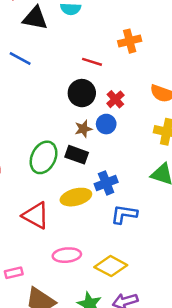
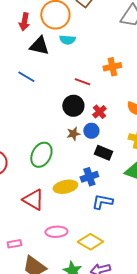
black rectangle: (77, 155) -> (103, 153), moved

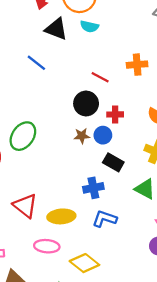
red cross: (99, 112) -> (115, 114), turned 32
green ellipse: (41, 155) -> (23, 136), moved
yellow ellipse: (65, 187) -> (61, 216), moved

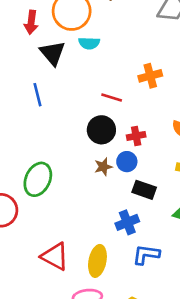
black triangle: (56, 29) -> (53, 53), turned 40
blue line: (36, 63) -> (37, 95), turned 48
yellow ellipse: (61, 216) -> (97, 261), turned -64

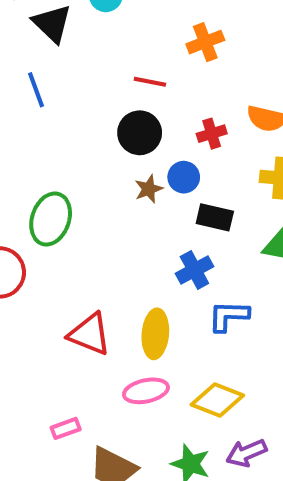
red cross: (136, 136) -> (212, 134), moved

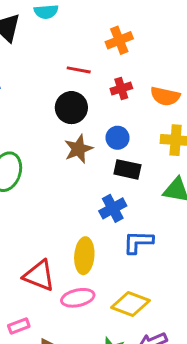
red cross: (212, 134) -> (121, 88), moved
blue circle: (184, 177) -> (118, 138), moved
brown star: (149, 189) -> (78, 149), size x1.4
red triangle: (90, 334) -> (39, 275), moved

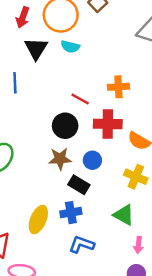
red cross: (121, 88) -> (108, 124), size x1.6
black rectangle: (127, 169) -> (79, 185), moved
yellow ellipse: (84, 256) -> (38, 220), moved

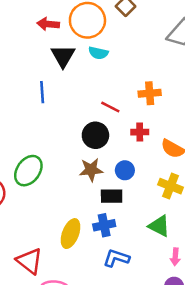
red arrow: (23, 17) -> (48, 24), turned 78
red cross: (108, 124) -> (140, 132), size x0.6
black rectangle: (79, 185) -> (112, 196), turned -30

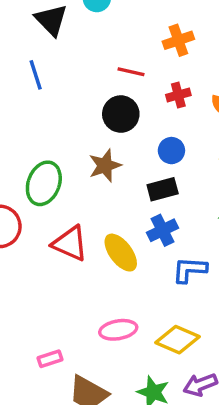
brown star: (91, 170) -> (105, 166), moved
yellow ellipse: (71, 234) -> (121, 253), turned -44
red triangle: (29, 261) -> (70, 243), moved

